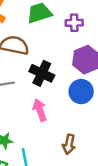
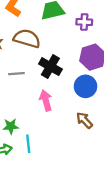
brown arrow: (69, 144) -> (84, 120), moved, turned 120

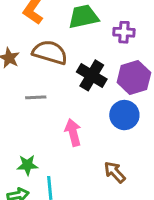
black cross: (50, 67) -> (92, 75), moved
brown arrow: (84, 120) -> (115, 172), moved

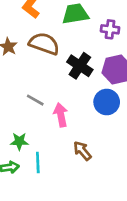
gray line: (36, 97) -> (35, 100), moved, turned 30
brown arrow: (115, 172) -> (82, 151), moved

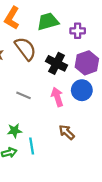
brown semicircle: (44, 44) -> (25, 49), turned 40
pink arrow: (61, 115) -> (57, 97), moved

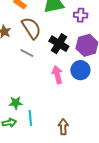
gray line: (24, 95) -> (27, 53), moved
brown arrow: (67, 132) -> (63, 127), moved, turned 42

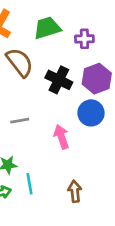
gray line: (27, 53) -> (20, 121), moved, turned -32
pink arrow: (57, 75) -> (61, 137), moved

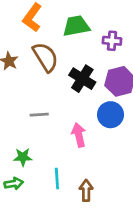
cyan line: (30, 184) -> (57, 179), moved

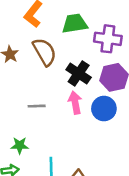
purple cross: (112, 41) -> (108, 39), size x1.5
pink arrow: (79, 135) -> (75, 103), moved

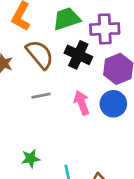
black cross: (79, 74) -> (78, 55), moved
gray line: (37, 106) -> (41, 96), moved

